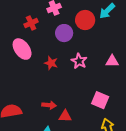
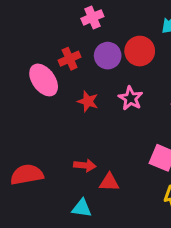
red circle: (85, 20) -> (140, 51), moved
red cross: (31, 23) -> (70, 59), moved

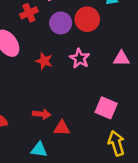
red cross: (70, 59) -> (29, 13), moved

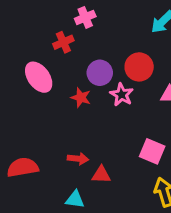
red circle: (87, 19) -> (139, 67), moved
purple circle: (61, 23) -> (100, 73), moved

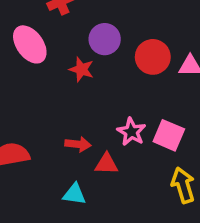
red circle: (139, 67) -> (153, 57), moved
pink star: (122, 95) -> (131, 132), moved

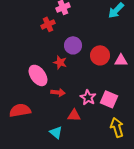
pink ellipse: (30, 44) -> (38, 75), moved
red arrow: (78, 144) -> (58, 92), moved
cyan triangle: (74, 194) -> (56, 132), turned 32

